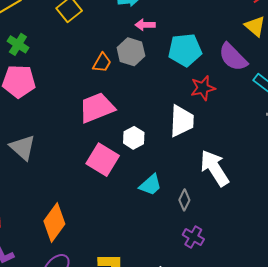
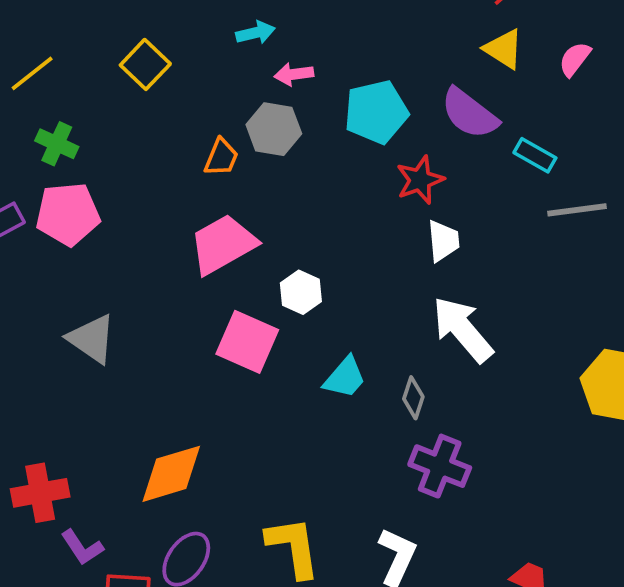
white trapezoid: (182, 121) -> (443, 241), moved, size x0.7
orange diamond: (54, 223) -> (171, 474), turned 45
purple cross: (193, 237) -> (440, 466), size x1.4

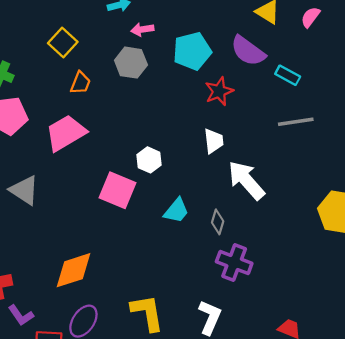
yellow square: (145, 64) -> (63, 42), moved
orange trapezoid: (221, 157) -> (80, 83), moved
gray line: (577, 210) -> (296, 122), moved
white trapezoid: (443, 241) -> (214, 141), moved
pink trapezoid: (223, 244) -> (66, 133), moved

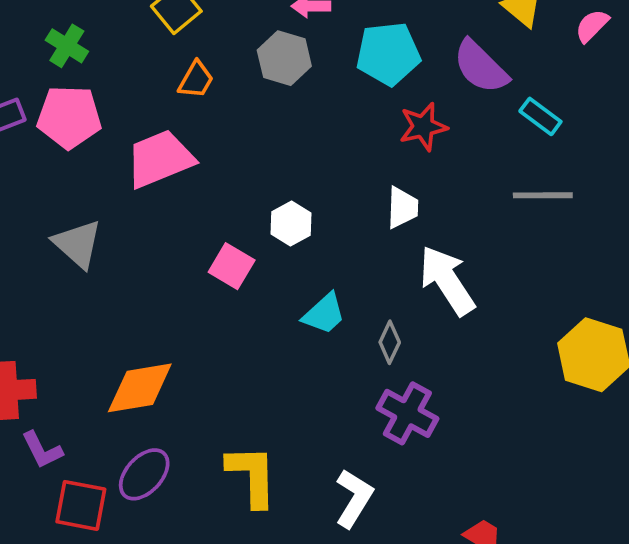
pink square: (117, 190) -> (232, 266), size x0.7

